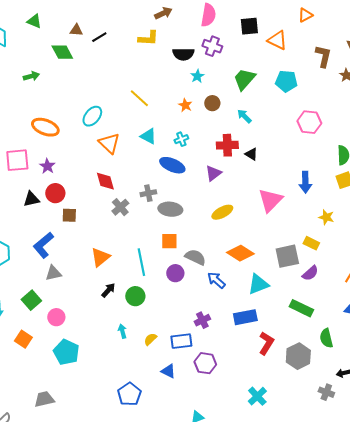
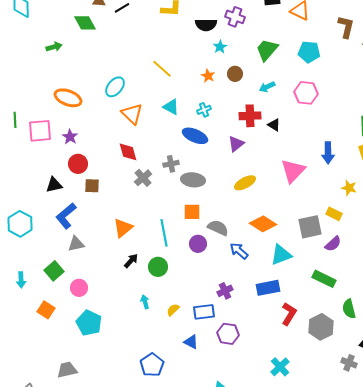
cyan arrow: (244, 116) -> (267, 87), turned -70
pink hexagon: (309, 122) -> (306, 93), moved
black triangle: (31, 199) -> (54, 185), moved

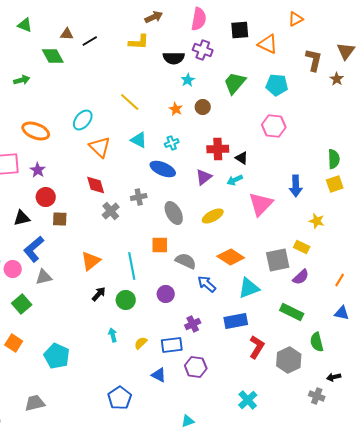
cyan arrow: (267, 87) -> (235, 180), moved
gray ellipse: (193, 180) -> (174, 213), moved, turned 55
purple circle: (198, 244) -> (166, 294), moved
pink circle: (79, 288) -> (13, 269), moved

